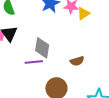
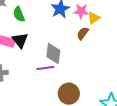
brown semicircle: (77, 61) -> (83, 33), moved, turned 144

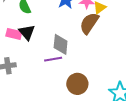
brown semicircle: (83, 33) -> (89, 23), size x1.6

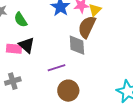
gray diamond: (61, 44) -> (77, 45), moved
brown circle: (77, 84) -> (68, 91), moved

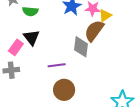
green semicircle: (21, 20) -> (30, 11), turned -63
pink rectangle: (14, 49) -> (16, 47), moved, turned -70

